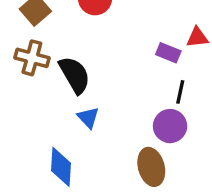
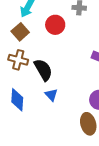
blue diamond: (61, 167) -> (17, 100), moved

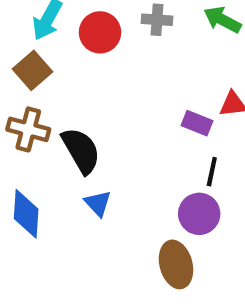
red circle: (55, 25) -> (100, 32), moved

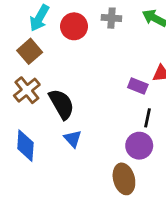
brown cross: (28, 129) -> (27, 90), turned 36

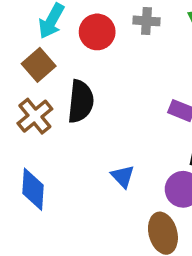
black semicircle: (62, 104) -> (81, 101), moved, turned 36
blue triangle: (73, 139) -> (123, 176), moved

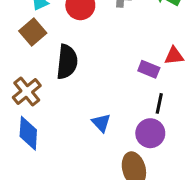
brown cross: (35, 116) -> (27, 92), moved

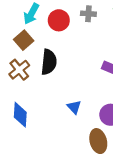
brown cross: (27, 92) -> (19, 70), moved

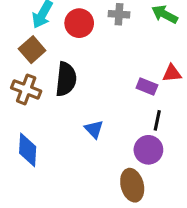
brown cross: (19, 70) -> (26, 89), turned -30
blue triangle: (74, 107) -> (94, 129), moved

